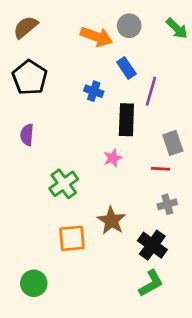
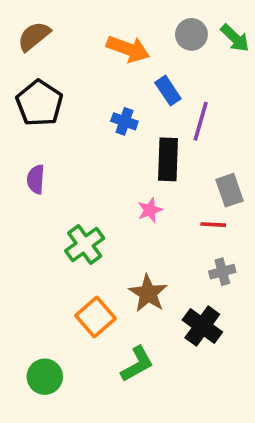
gray circle: (129, 26) -> (191, 34), moved
orange square: (72, 238) -> (95, 317), turned -36
green L-shape: (151, 283) -> (137, 364), moved

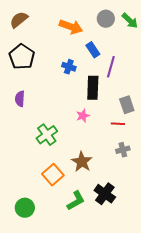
black cross: (202, 326) -> (105, 194), moved

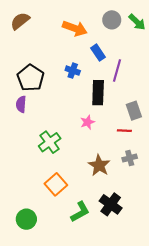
black pentagon: (22, 57) -> (31, 78), moved
brown star: (82, 162) -> (99, 165), moved

